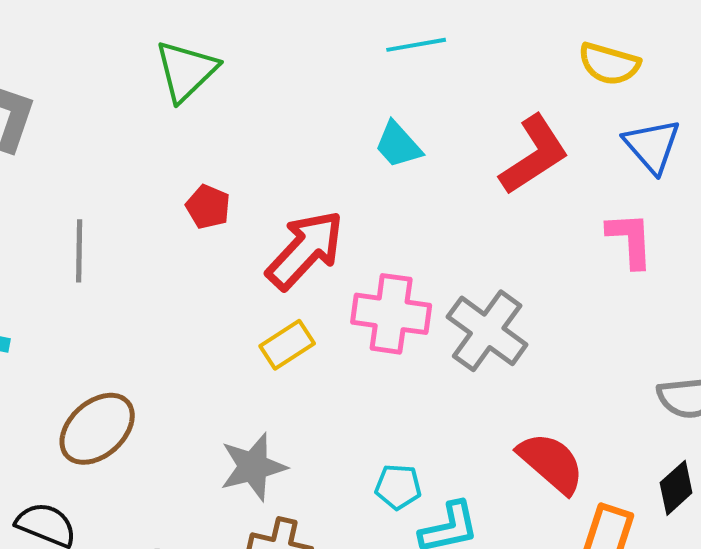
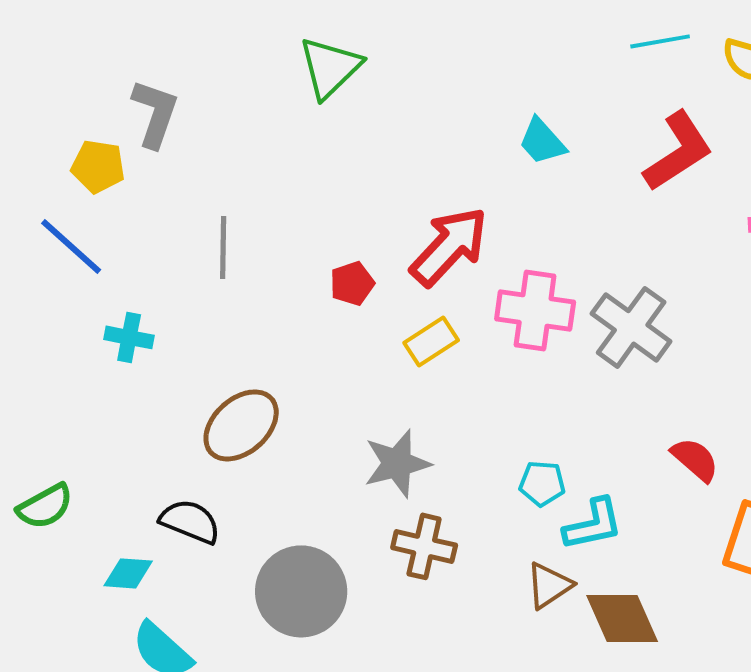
cyan line: (416, 45) -> (660, 41), moved
red pentagon: (208, 207) -> (352, 283), moved, turned 30
red semicircle: (551, 463) -> (695, 459), size x0.7

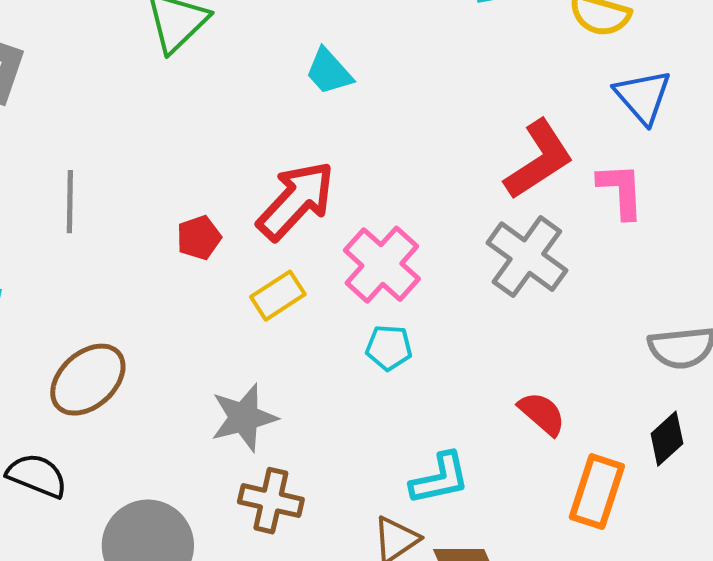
cyan trapezoid: (542, 141) -> (329, 72), moved
red L-shape: (678, 151) -> (539, 160), moved
pink cross: (535, 310) -> (382, 265), turned 34
gray cross: (631, 327) -> (527, 257), moved
cyan pentagon: (542, 483) -> (389, 348), moved

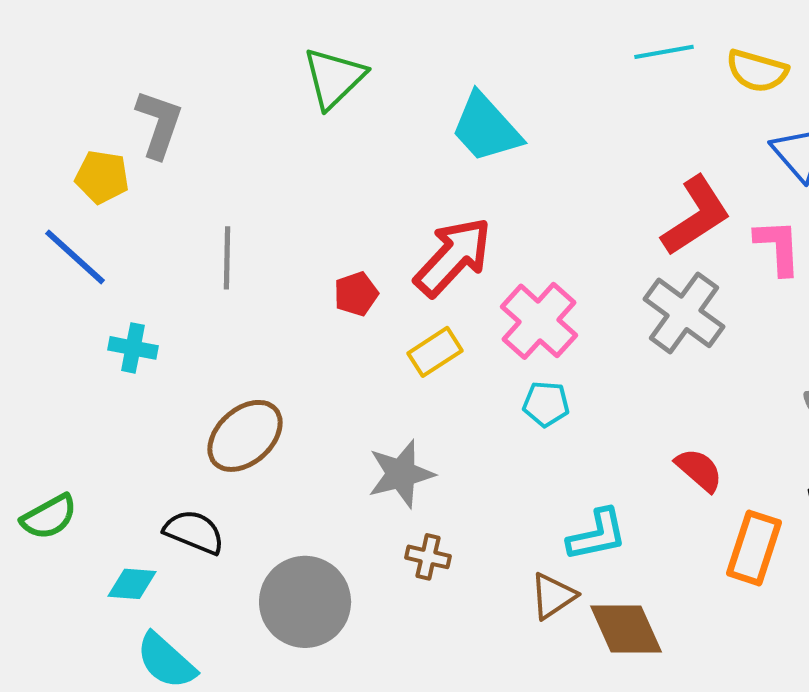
cyan trapezoid: (329, 72) -> (486, 128), size x1.5
brown cross: (271, 501) -> (428, 557), size x0.7

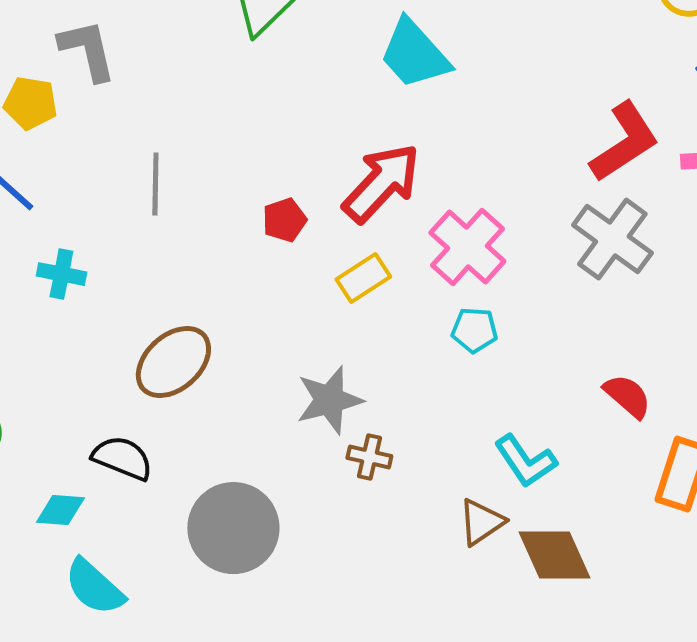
gray L-shape: (159, 124) -> (87, 50), turned -32
cyan L-shape: (597, 535) -> (525, 461), turned 68
brown cross: (428, 557) -> (369, 457), moved

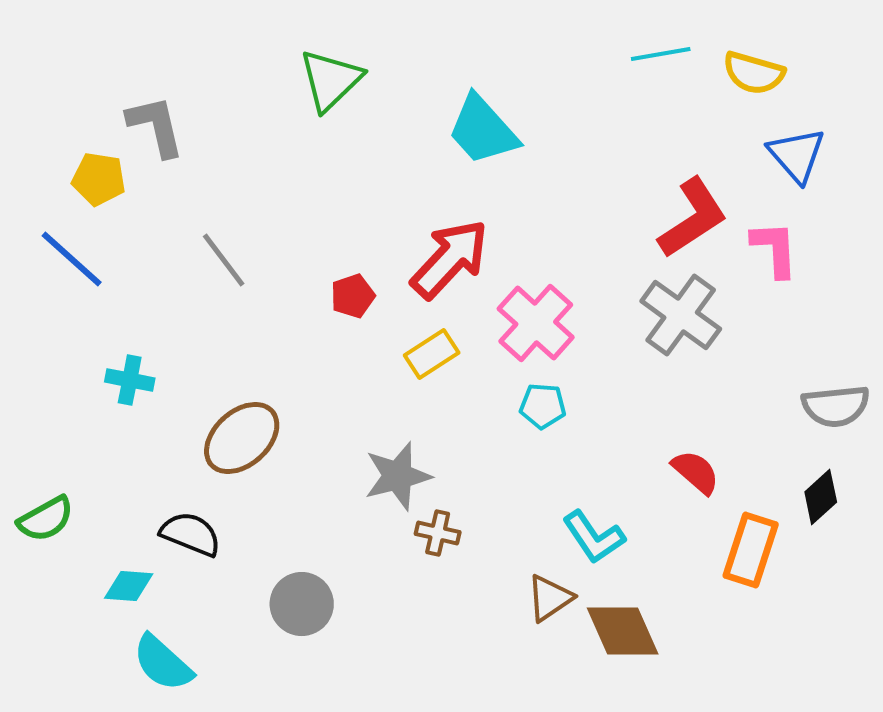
gray line: (155, 184) -> (224, 260), turned -38
cyan cross: (61, 274) -> (130, 380), moved
gray circle: (233, 528) -> (302, 604), size x0.7

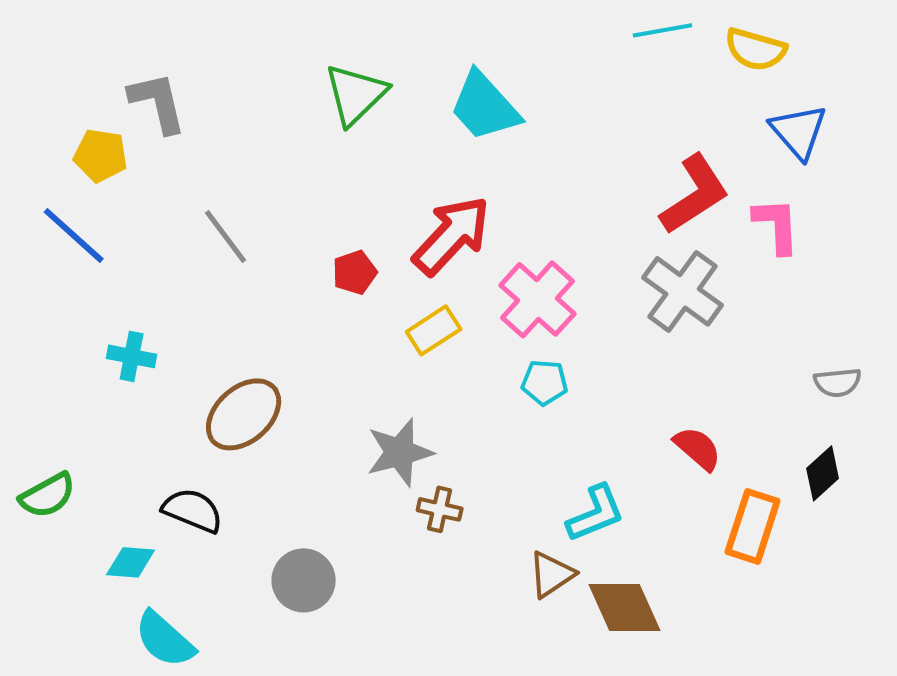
green triangle: (331, 80) -> (356, 94), moved
gray semicircle: (836, 406) -> (838, 382), size x0.7
cyan L-shape: (594, 537) -> (596, 513), turned -78

